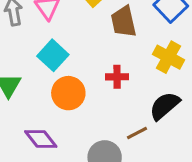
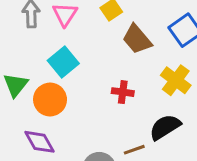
brown trapezoid: (124, 22) -> (137, 39), turned -36
orange circle: (68, 93) -> (50, 100), moved

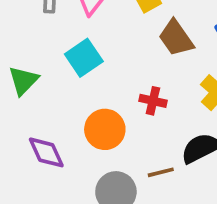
orange circle: (50, 100) -> (105, 129), moved

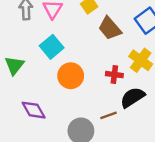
red cross: (153, 101) -> (114, 75), moved
orange circle: (105, 129) -> (71, 76), moved

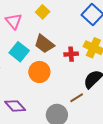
brown trapezoid: (110, 28) -> (44, 44), moved
red cross: (114, 75) -> (71, 54), moved

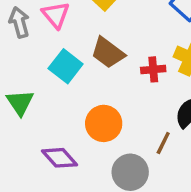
orange circle: (39, 72) -> (104, 123), moved
brown line: (77, 98) -> (163, 143), turned -32

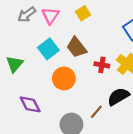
gray arrow: (19, 22) -> (27, 15), turned -126
orange circle: (104, 123) -> (64, 78), moved

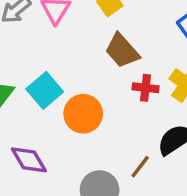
brown trapezoid: (77, 47) -> (122, 51), moved
cyan square: (48, 49) -> (45, 90), moved

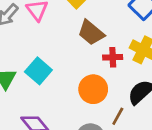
orange circle: (83, 114) -> (93, 89), moved

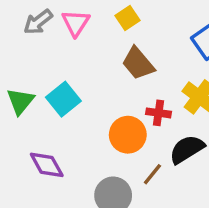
red cross: (113, 57) -> (159, 113), moved

